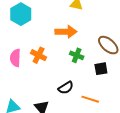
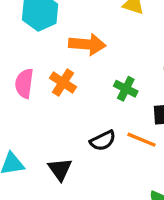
orange arrow: (66, 32) -> (87, 44), moved
orange line: (90, 99) -> (142, 140), moved

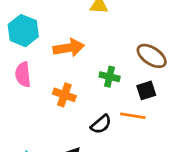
pink semicircle: (24, 83) -> (23, 74), moved
orange cross: (63, 83) -> (64, 95), moved

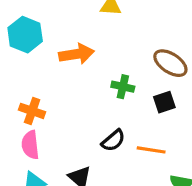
pink semicircle: (23, 74) -> (30, 145), moved
orange cross: (64, 95) -> (32, 111), moved
orange line: (133, 116) -> (151, 150), moved

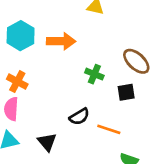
cyan hexagon: (25, 35) -> (21, 36), moved

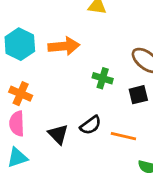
black triangle: (47, 142) -> (58, 134), moved

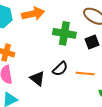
green cross: (103, 78) -> (64, 33), size x1.5

